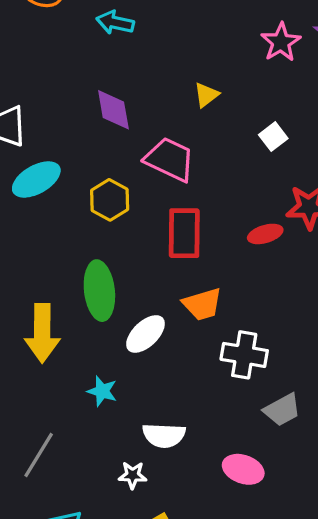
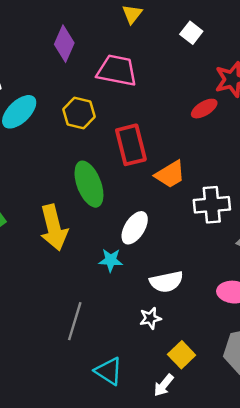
purple diamond: (113, 110) -> (64, 44), turned 48
red rectangle: (184, 233) -> (131, 145), moved
white ellipse: (145, 334) -> (135, 228), moved

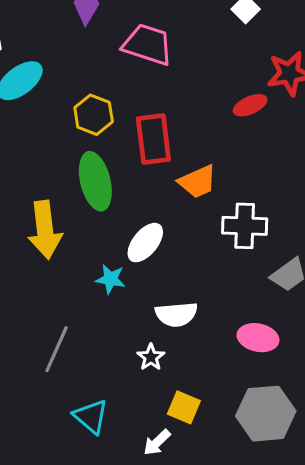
yellow hexagon: (79, 113) -> (94, 115), moved
white star: (150, 318) -> (151, 357), turned -30
yellow square: (182, 355) -> (184, 407), turned -30

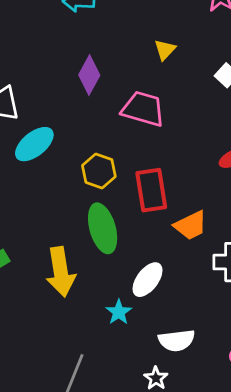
cyan star: (111, 279) -> (119, 312), turned 30

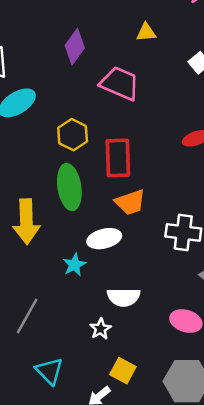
yellow triangle: (165, 50) -> (146, 32), turned 35
orange trapezoid: (191, 225) -> (130, 202), moved
white ellipse: (148, 280) -> (104, 239), turned 32

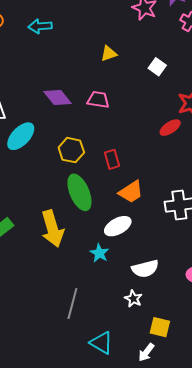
purple diamond: (75, 47) -> (58, 97), moved, turned -60
pink trapezoid: (120, 83) -> (98, 100), size x0.7
red rectangle: (118, 158) -> (112, 159), size x0.6

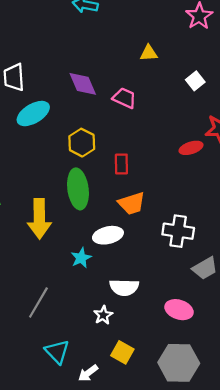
white arrow: (146, 352) -> (88, 373), moved

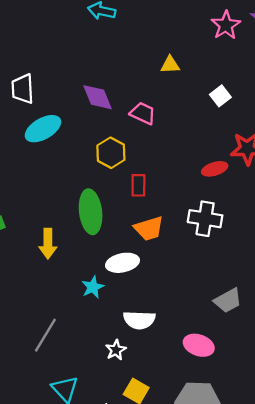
yellow hexagon: (82, 143) -> (111, 153), moved
yellow arrow: (39, 219) -> (48, 244), size x0.7
white cross: (178, 231) -> (205, 219), moved

